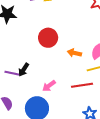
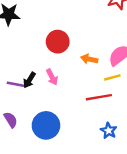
pink arrow: (49, 86) -> (52, 77), moved, turned -80

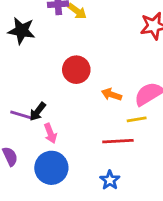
pink arrow: (52, 77) -> (50, 133), moved
blue star: (109, 131) -> (110, 180), moved

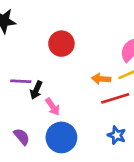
orange arrow: (111, 94) -> (101, 79), moved
purple line: (21, 115) -> (21, 81), moved

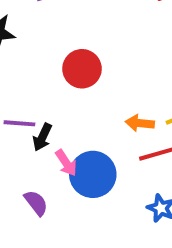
purple semicircle: (22, 137) -> (36, 203), moved
blue circle: (61, 137) -> (93, 174), moved

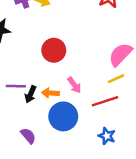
orange arrow: (140, 123) -> (50, 93), moved
pink arrow: (66, 163) -> (74, 85), moved

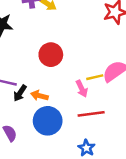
yellow line: (116, 79) -> (95, 77), moved
pink arrow: (74, 85) -> (82, 89), moved

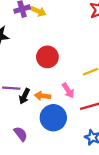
pink arrow: (82, 89) -> (68, 90), moved

